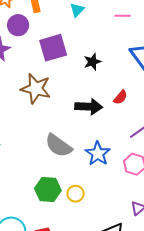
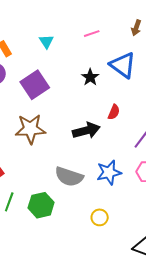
black star: (92, 62) -> (90, 77), moved
blue star: (98, 154) -> (109, 173), turned -30
green hexagon: (48, 189) -> (41, 205), moved

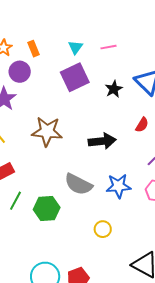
pink line: (92, 34) -> (108, 47), moved
purple square: (35, 85) -> (75, 77), moved
red semicircle: (114, 112) -> (142, 125), moved

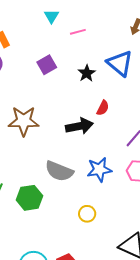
cyan triangle: (75, 47) -> (51, 16), moved
purple square: (75, 77) -> (47, 65), size x0.7
red semicircle: (142, 125) -> (103, 108), moved

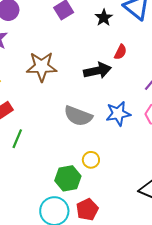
green hexagon: (29, 198) -> (68, 178), moved
yellow circle: (87, 214) -> (91, 160), moved

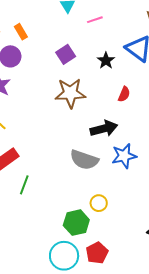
brown star: (42, 67) -> (70, 93), moved
black arrow: (97, 71) -> (104, 129), moved

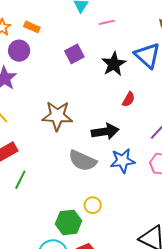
orange rectangle: (21, 32) -> (32, 27), turned -42
black star: (106, 61) -> (114, 64), size x1.4
brown star: (70, 93) -> (57, 116), moved

